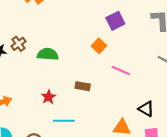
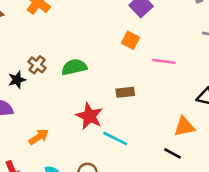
red star: (49, 97) -> (89, 116), size x1.5
cyan line: (64, 121) -> (115, 138), turned 42

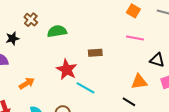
orange square: (131, 40) -> (133, 11), moved
pink line: (164, 61) -> (135, 38), moved
brown cross: (37, 65) -> (31, 20), moved

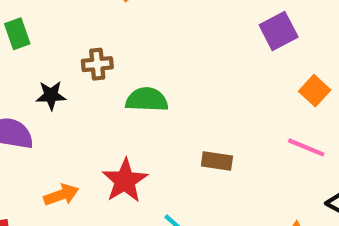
brown cross: (31, 20) -> (97, 64), turned 32
red star: (67, 70) -> (125, 181), moved

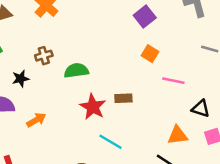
orange square: (315, 91) -> (150, 54), moved
red star: (125, 181) -> (93, 107), moved
orange arrow: (61, 195) -> (36, 120), moved

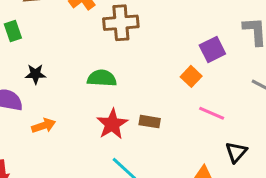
purple square: (145, 16) -> (212, 49), moved
brown cross: (44, 56) -> (121, 23), moved, size x1.6
black triangle: (201, 109) -> (236, 152), turned 42

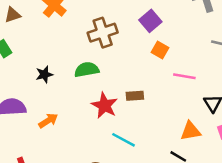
brown cross: (121, 23) -> (103, 33), moved
purple square: (212, 49) -> (150, 21), moved
black star: (35, 74) -> (44, 74), moved

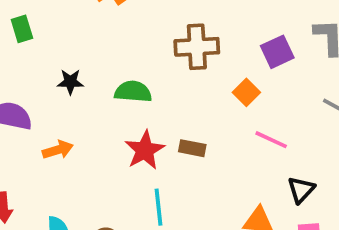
purple square: (150, 21) -> (277, 52), moved
brown cross: (103, 33) -> (197, 47), moved
cyan line: (123, 140) -> (158, 207), turned 40

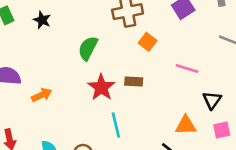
black star: (70, 82) -> (42, 20), moved, turned 30
green semicircle: (133, 92) -> (88, 48), turned -60
orange square: (246, 92) -> (148, 42), moved

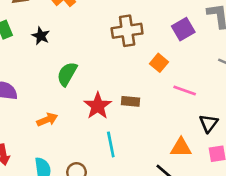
orange square: (148, 42) -> (159, 63), moved
green semicircle: (88, 48) -> (67, 74), moved
orange arrow: (42, 95) -> (47, 120), moved

